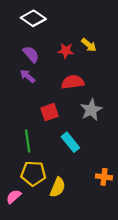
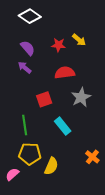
orange cross: (104, 177) -> (92, 157), turned 32

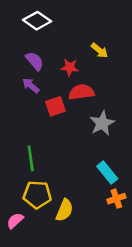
red star: (58, 45) -> (70, 67), moved
red square: (44, 99) -> (55, 106), moved
cyan rectangle: (63, 126) -> (107, 173), moved
orange cross: (92, 157) -> (116, 199), turned 32

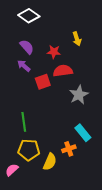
yellow arrow: (100, 51) -> (77, 39), turned 32
orange cross: (116, 199) -> (69, 149), moved

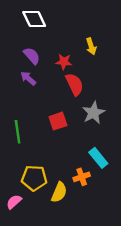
white diamond: (29, 16) -> (34, 19), turned 30
red semicircle: (63, 71) -> (75, 84), turned 72
red square: (43, 82) -> (58, 121), moved
green line: (24, 122) -> (18, 132), moved

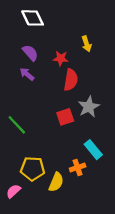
red semicircle: (75, 84) -> (71, 80), turned 35
red square: (58, 121) -> (65, 117), moved
green line: (18, 132) -> (17, 125), turned -35

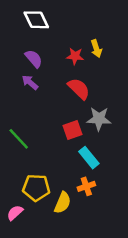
red star: (61, 58) -> (75, 56), moved
red semicircle: (71, 80) -> (79, 89), turned -55
gray star: (89, 107) -> (99, 119), turned 30
cyan rectangle: (93, 150) -> (89, 158), moved

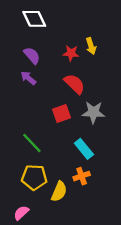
red square: (73, 130) -> (61, 113), moved
green line: (19, 139) -> (32, 143), moved
pink semicircle: (15, 213) -> (21, 213), moved

